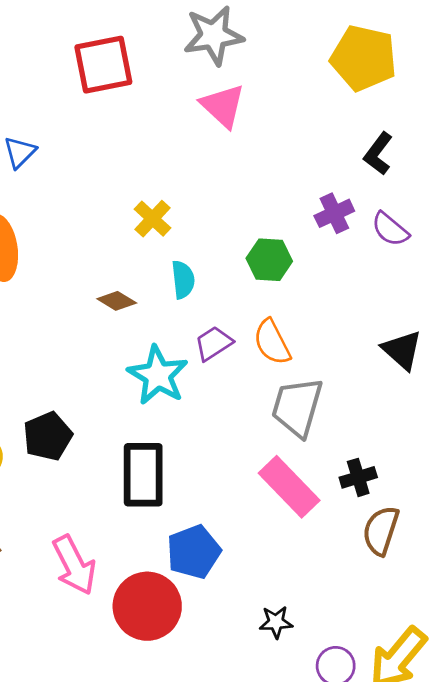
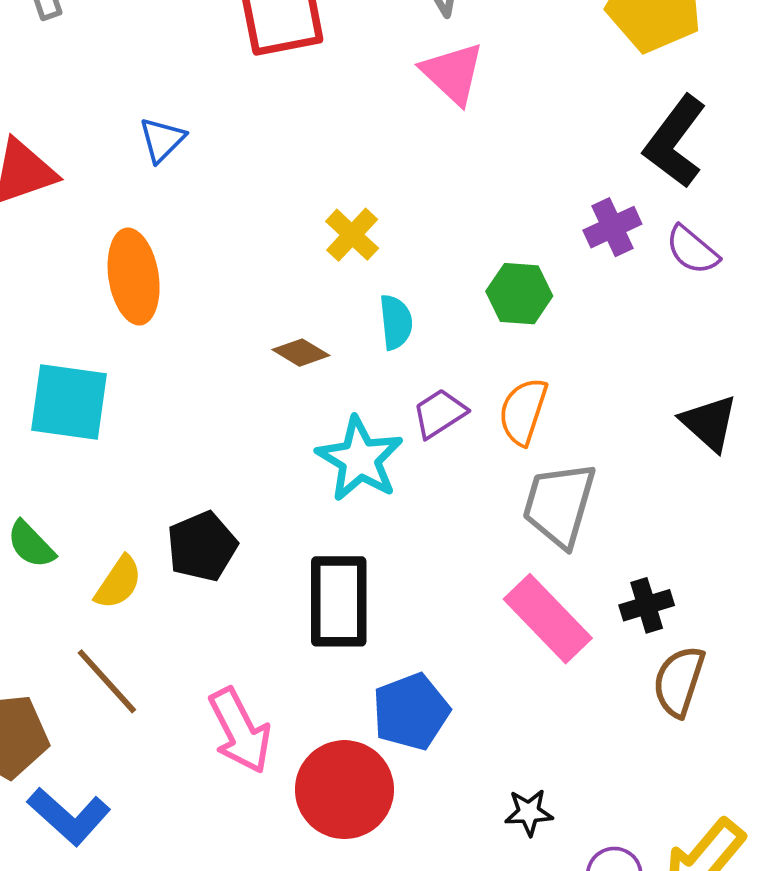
black L-shape: (378, 154) -> (675, 142), size x1.5
orange semicircle: (272, 342) -> (523, 411), turned 45

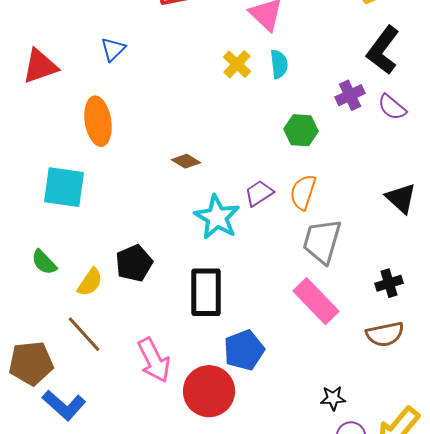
yellow cross: (352, 235) -> (237, 64), moved
cyan semicircle: (396, 322) -> (279, 64), moved
black cross: (647, 605) -> (389, 283), moved
brown semicircle: (679, 681) -> (385, 334), turned -120
black star: (529, 812) -> (333, 398), moved

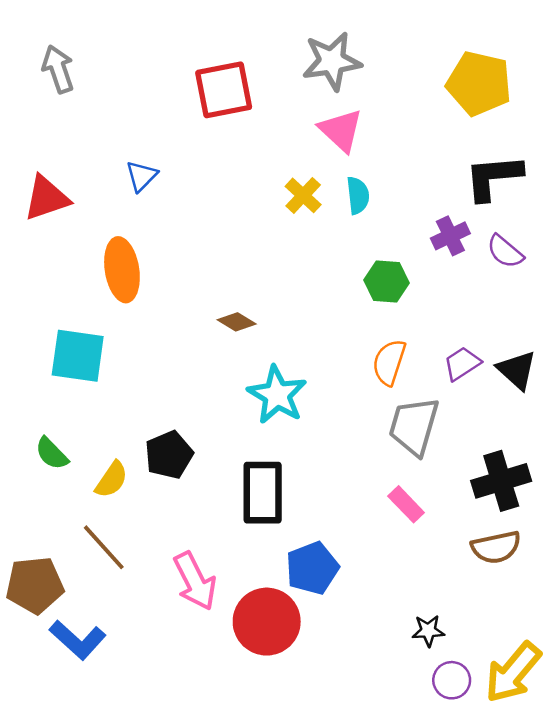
black L-shape: (383, 50) -> (493, 177), turned 48
purple trapezoid: (259, 193) -> (462, 364), moved
black cross: (389, 283) -> (501, 481), size x1.6
pink rectangle: (316, 301) -> (406, 504), size x0.6

